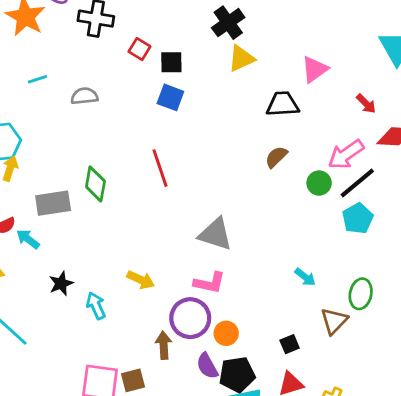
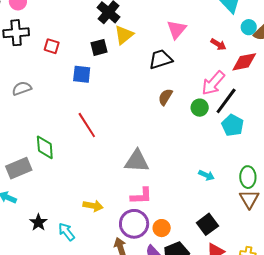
black square: (171, 62) -> (99, 47), moved
brown triangle: (334, 321) -> (249, 199), moved
black square: (290, 344) -> (207, 224), size x1.5

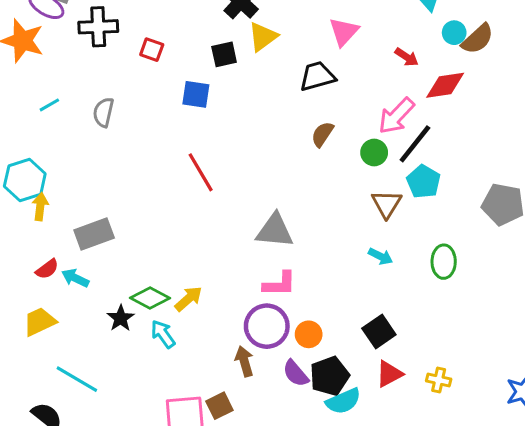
gray semicircle: (22, 88) -> (103, 112), turned -60
green diamond: (45, 147) -> (150, 298), moved, turned -60
brown triangle: (249, 199) -> (386, 204), moved
yellow arrow: (93, 206) -> (188, 299), moved, turned -54

